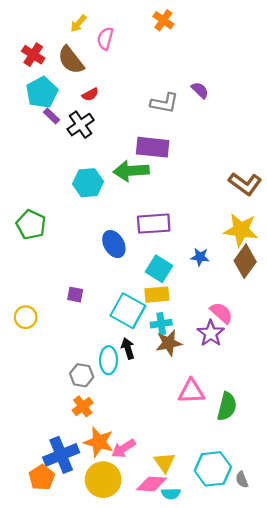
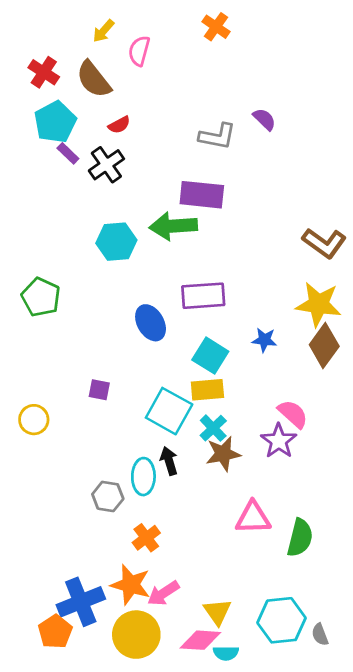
cyan cross: (161, 324) -> (213, 428), turned -36
orange cross: (83, 406) -> (146, 538), moved

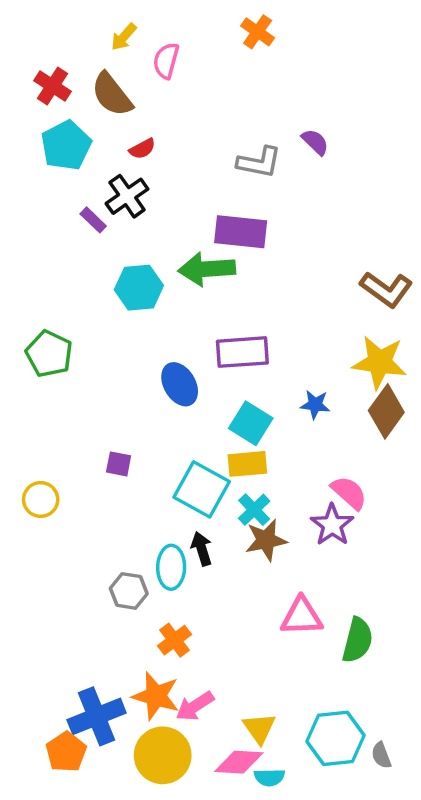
purple rectangle: (68, 153) -> (93, 220), moved

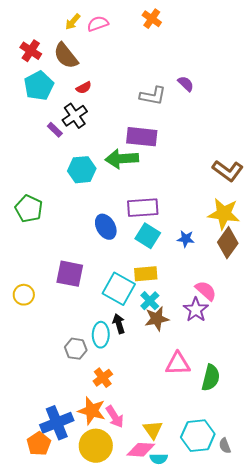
pink semicircle: (166, 61) -> (98, 24), moved, turned 55
cyan square: (251, 423) -> (148, 236), moved
purple square: (119, 464) -> (70, 274), size x1.8
pink arrow: (195, 706) -> (115, 417), turned -90

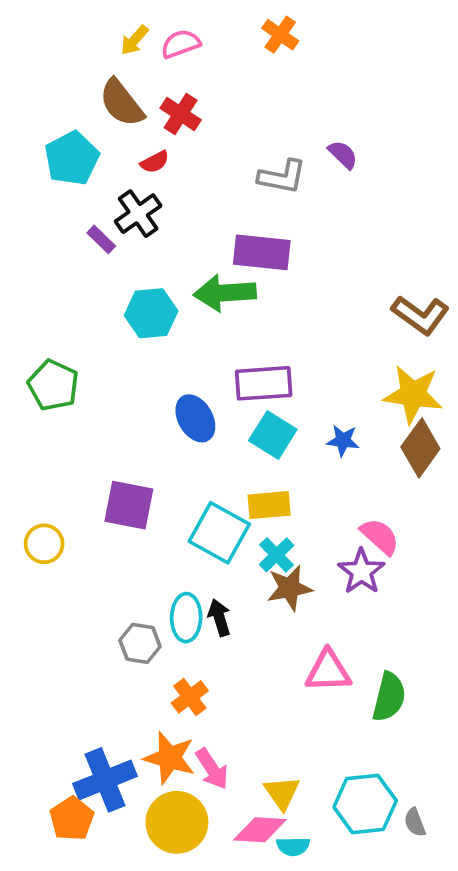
red cross: (31, 51) -> (181, 114), moved
black arrow: (119, 324) -> (219, 618), moved

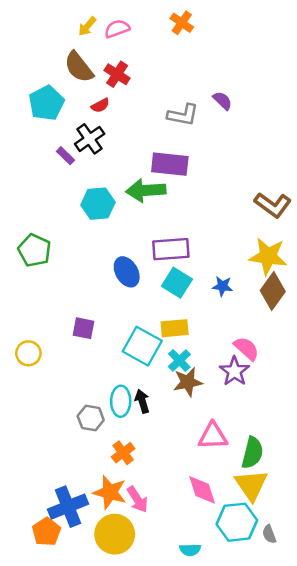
purple square: (129, 505) -> (84, 328), size x0.7
yellow triangle: (282, 793) -> (251, 485), moved, size x1.4
pink diamond: (260, 830) -> (202, 490), moved, turned 68

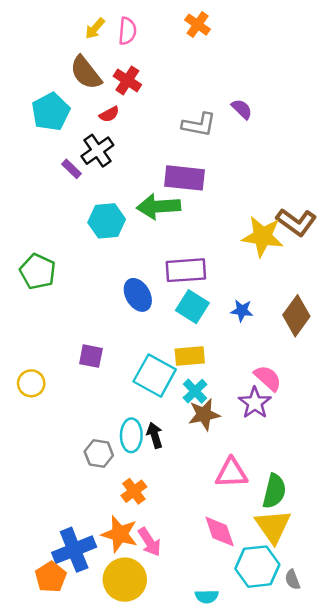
pink semicircle: (117, 29) -> (127, 31), turned 115
yellow star: (268, 256) -> (263, 236), moved

